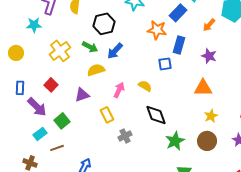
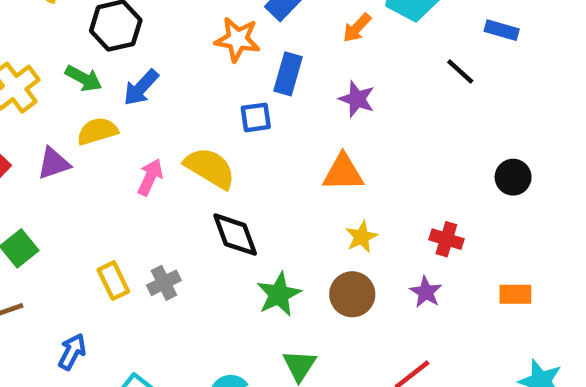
yellow semicircle: (145, 86) -> (210, 168), size x1.6
purple triangle: (82, 95) -> (54, 163), moved
yellow rectangle: (107, 115) -> (113, 281), moved

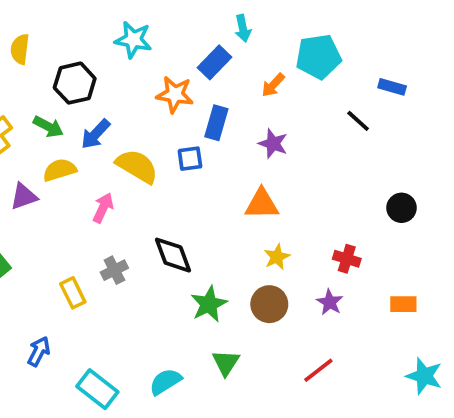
yellow semicircle: (210, 168) -> (137, 166), moved
gray cross: (164, 283) -> (114, 270), moved

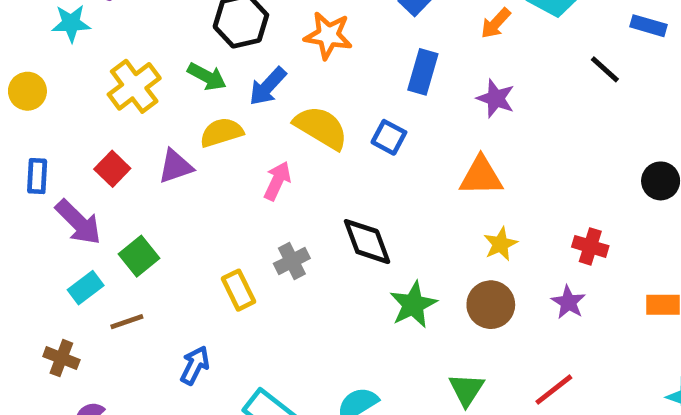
orange star: (175, 94) -> (328, 35), moved
blue square: (190, 159) -> (389, 137), moved, turned 36
green triangle: (226, 363) -> (467, 390), moved

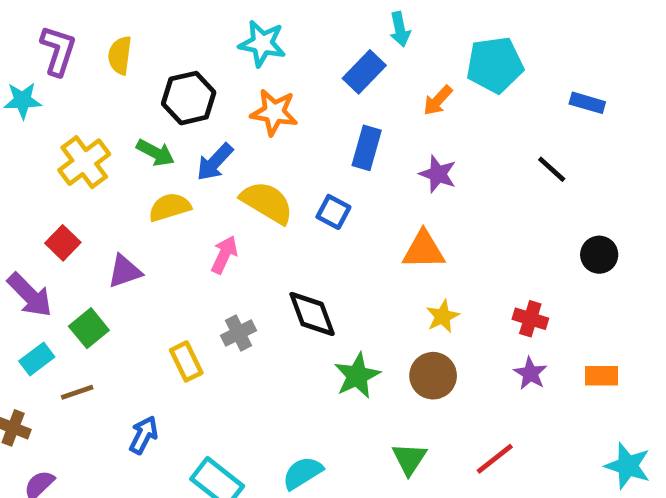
black line: (605, 69) -> (552, 169), moved
purple triangle: (175, 166) -> (125, 271), moved
purple star: (568, 302) -> (530, 373), moved

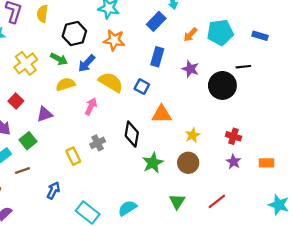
cyan pentagon: (495, 65) -> (220, 32), moved
black line: (552, 169) -> (243, 67), turned -48
orange triangle: (424, 250) -> (162, 114), moved
black circle: (599, 255) -> (222, 85), moved, size x1.6
black diamond: (312, 314) -> (132, 134), turned 30

